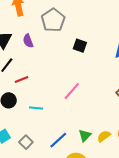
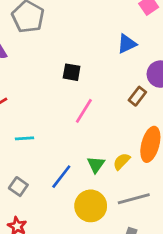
black square: (80, 46) -> (72, 72), moved
pink line: (72, 91) -> (84, 111), moved

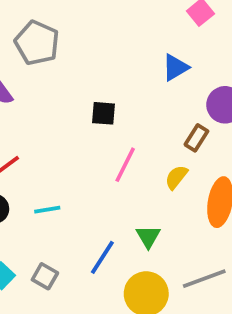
yellow semicircle: (122, 161) -> (176, 177), moved

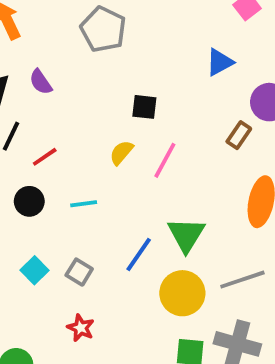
gray pentagon: (37, 43) -> (103, 29), moved
yellow semicircle: (176, 177) -> (121, 152), moved
green triangle: (148, 237) -> (186, 235), size x1.5

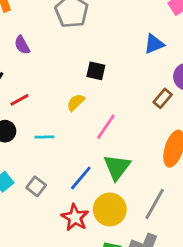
pink line: (165, 160) -> (106, 127), moved
gray line: (242, 280) -> (155, 204), turned -48
red star: (81, 328) -> (75, 218), moved, size x1.4

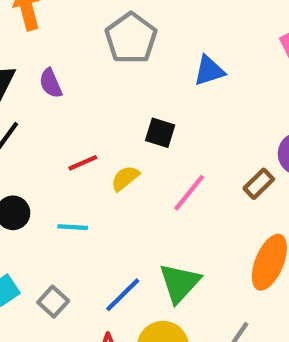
blue triangle: (154, 44) -> (209, 71), moved
red line: (20, 100) -> (83, 163), moved
pink line: (106, 127) -> (189, 193), moved

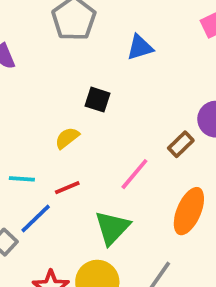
red line: (83, 163) -> (67, 188), moved
pink line: (189, 193) -> (134, 174), moved
blue line: (123, 295) -> (36, 219), moved

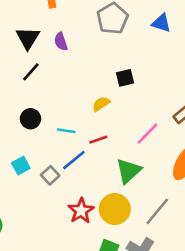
blue triangle: (140, 47) -> (161, 23), moved, turned 30
black square: (97, 100) -> (125, 78), turned -36

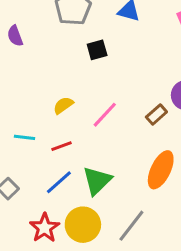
black square: (125, 78) -> (97, 50), moved
pink line: (147, 134) -> (105, 115), moved
blue line: (74, 160) -> (59, 182), moved

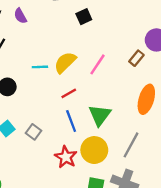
yellow semicircle: (63, 105) -> (65, 62), size x1.5
cyan line: (25, 137) -> (40, 67), moved
blue line: (59, 182) -> (71, 121), turned -60

